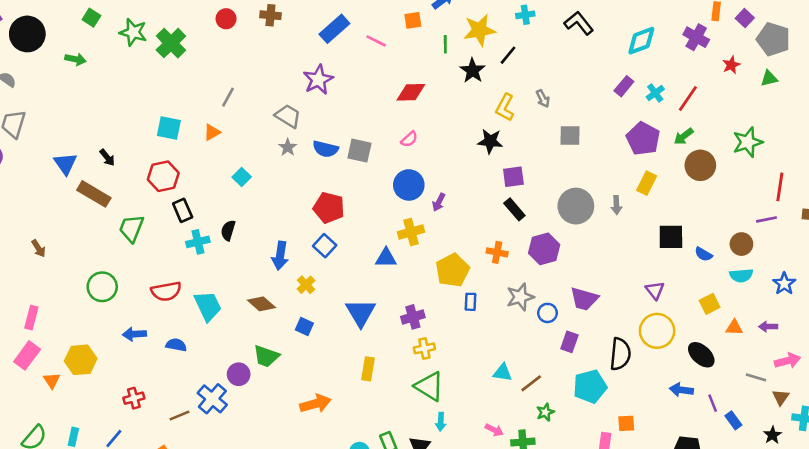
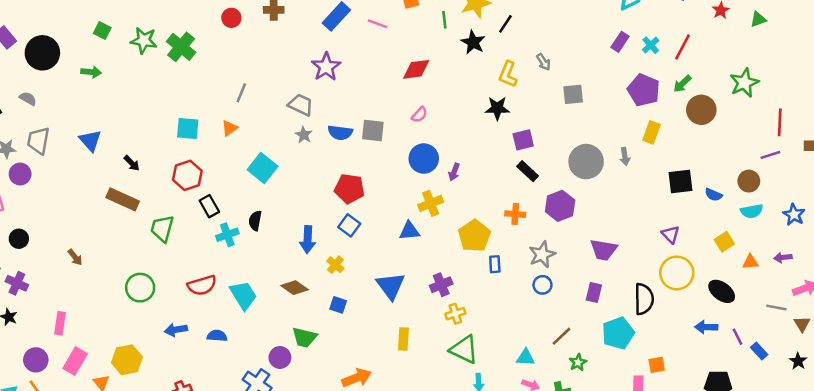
blue triangle: (65, 164) -> (90, 141), moved
cyan square: (242, 177) -> (263, 168), size x1.6
blue circle: (547, 313) -> (542, 285), moved
pink rectangle: (31, 318) -> (60, 323), moved
cyan triangle: (503, 373) -> (526, 357), moved

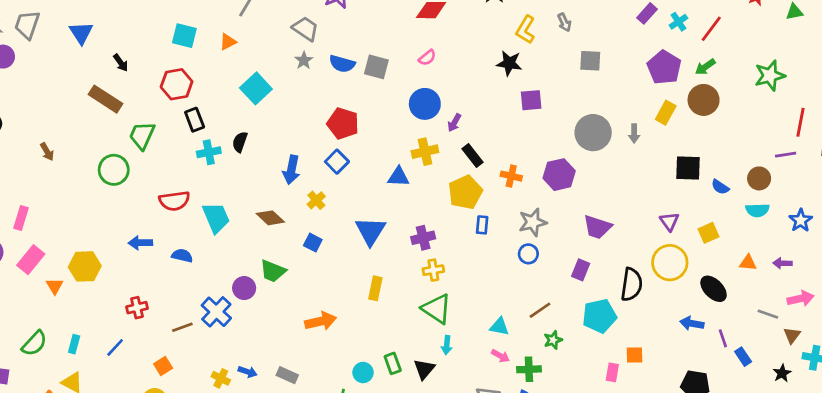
brown circle: (701, 110) -> (704, 100), moved
black rectangle: (528, 171) -> (473, 155), moved
yellow square: (724, 242) -> (708, 233), moved
green circle: (140, 288) -> (114, 170), moved

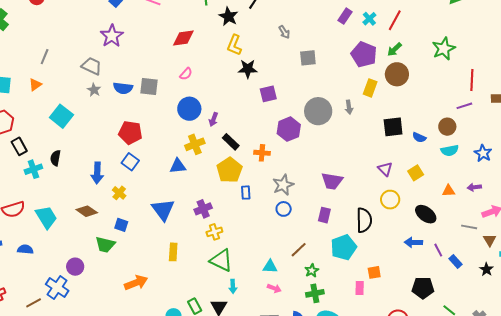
yellow L-shape: (526, 30) -> (234, 45), moved
purple hexagon: (559, 175) -> (289, 129), moved
yellow circle: (670, 263) -> (390, 200), size x0.7
green trapezoid: (273, 271) -> (105, 245), moved
green cross: (529, 369) -> (315, 293), moved

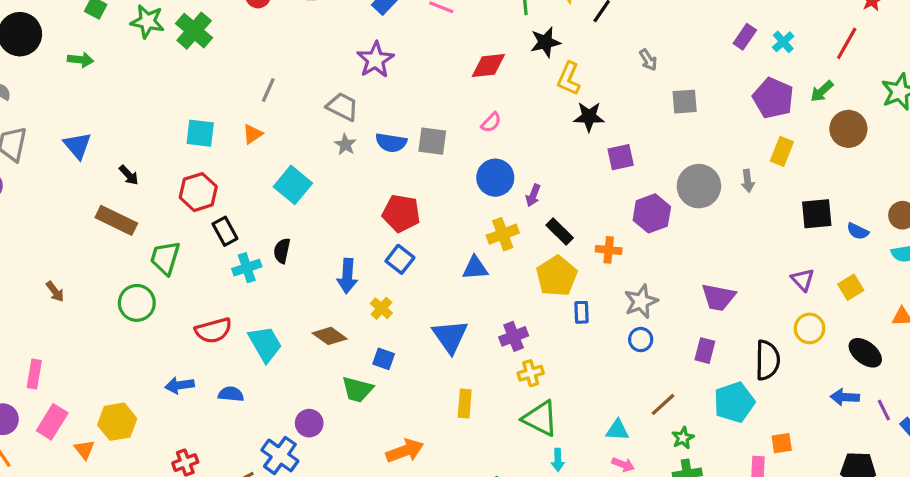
black star: (228, 16) -> (545, 42), moved, turned 30
red line: (395, 20) -> (847, 43), moved
brown circle: (397, 74) -> (848, 129), moved

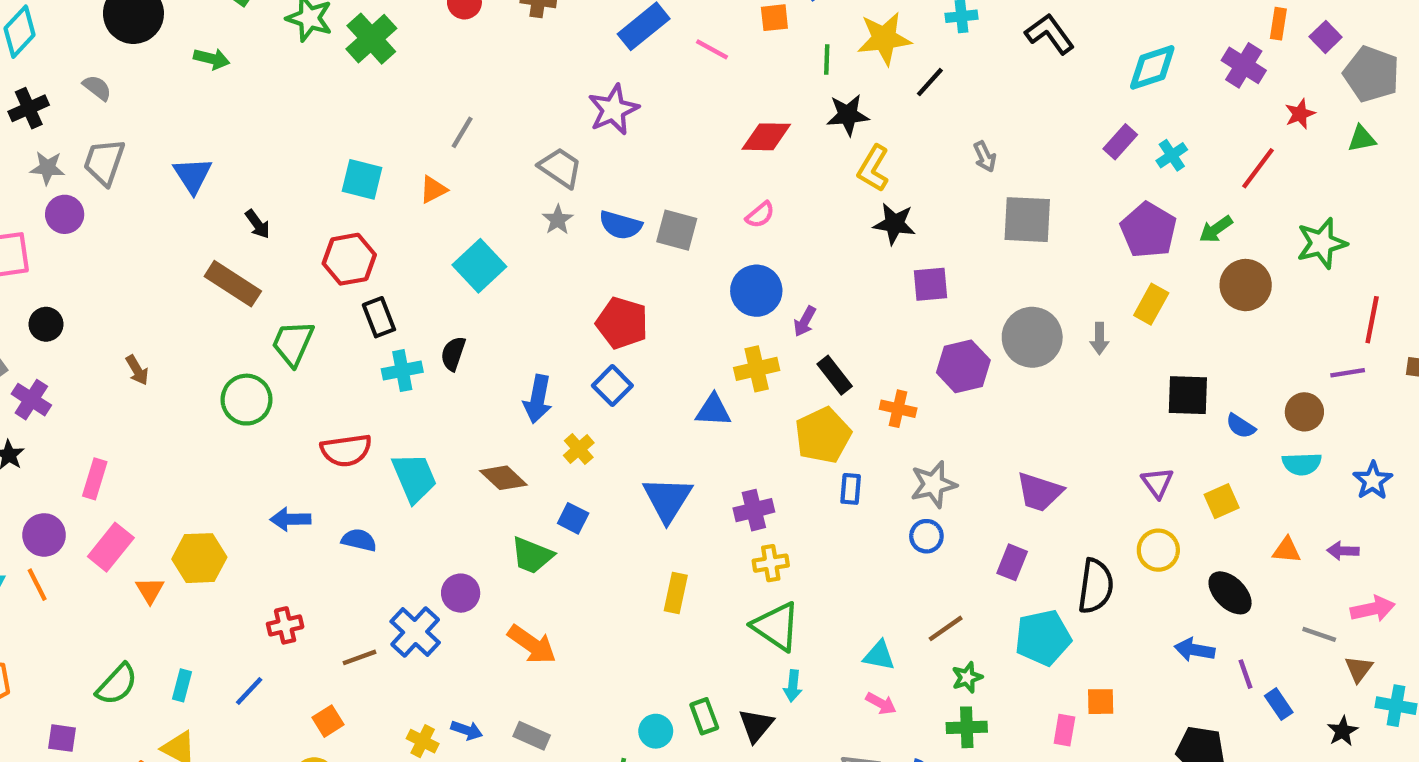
gray square: (685, 102) -> (1027, 220), size x1.4
orange arrow: (405, 451) -> (532, 644), moved, turned 48

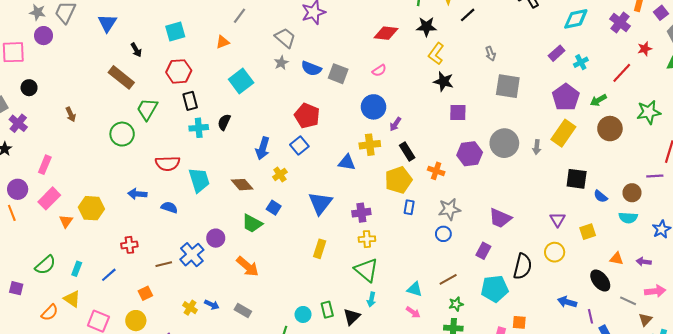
cyan square: (362, 179) -> (175, 31), moved, turned -36
yellow rectangle: (1151, 304) -> (563, 133), size x1.4
black ellipse: (1230, 593) -> (600, 281), moved

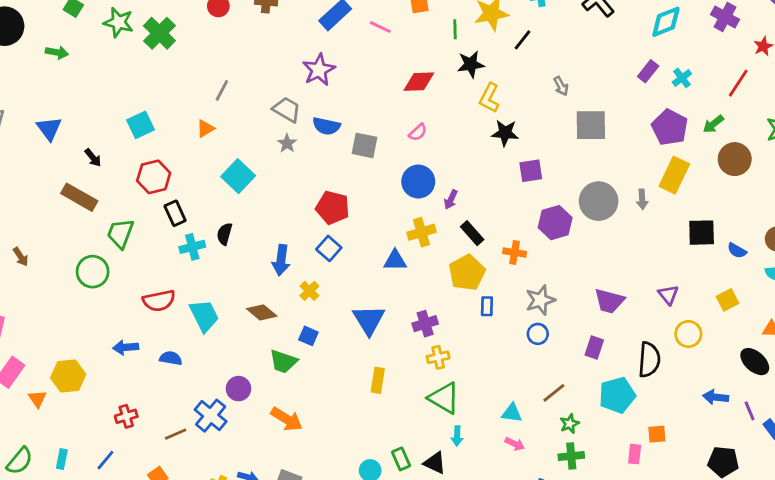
blue semicircle: (311, 68) -> (326, 126), moved
purple triangle: (557, 220) -> (668, 295), moved
black triangle: (352, 317) -> (435, 463), turned -42

